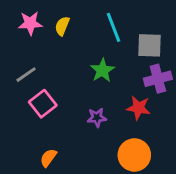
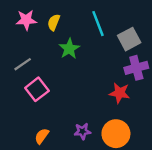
gray square: (150, 45) -> (129, 39), turned -30
green star: (102, 70) -> (69, 49), moved
purple star: (97, 118) -> (82, 131), moved

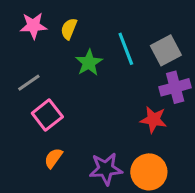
cyan line: (98, 24) -> (126, 49), moved
purple star: (82, 131) -> (106, 169), size x1.5
orange semicircle: (42, 136) -> (53, 158), moved

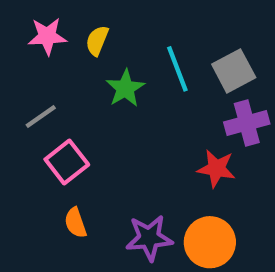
orange semicircle: (53, 158) -> (75, 223), turned -55

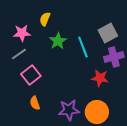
pink star: (47, 36) -> (22, 33), moved
cyan line: (177, 69) -> (83, 47), moved

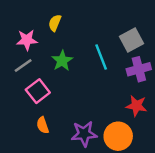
green star: (58, 41) -> (62, 61), moved
red star: (100, 78) -> (136, 106), moved

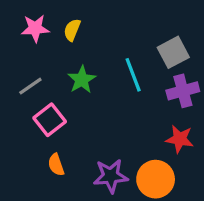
pink star: (27, 40) -> (35, 28), moved

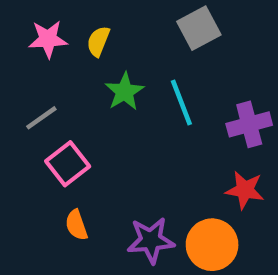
gray square: (173, 52) -> (199, 28), moved
green star: (82, 80) -> (125, 92), moved

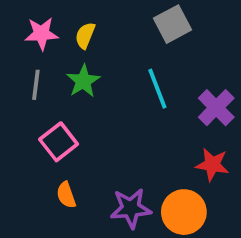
green star: (125, 92) -> (83, 81), moved
gray line: (41, 118) -> (36, 85), moved, turned -48
purple cross: (249, 124) -> (216, 108), turned -30

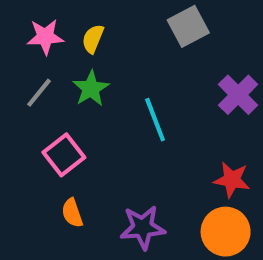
gray line: (36, 85) -> (39, 93), turned 32
cyan line: (157, 89) -> (155, 120), moved
purple cross: (216, 108) -> (238, 95), moved
orange circle: (184, 212) -> (226, 232), moved

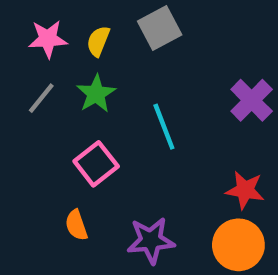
gray square: (188, 26) -> (160, 28), moved
pink square: (64, 155) -> (96, 164), moved

